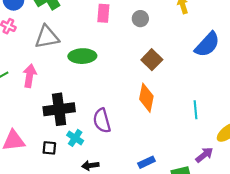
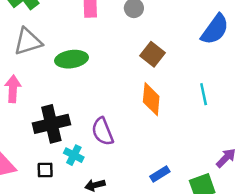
cyan line: (196, 110) -> (204, 94), moved

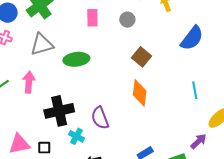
cyan line: (204, 94) -> (195, 90), moved
black square: (45, 170) -> (44, 148), moved

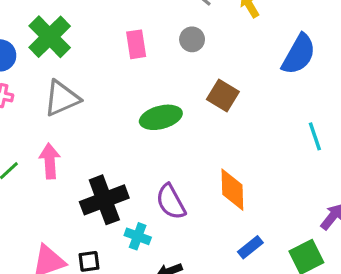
green ellipse: (76, 59) -> (161, 117), moved
orange diamond: (140, 93) -> (232, 190), moved

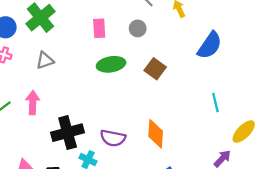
gray triangle: (62, 98) -> (45, 60), size x0.7
green ellipse: (161, 117) -> (111, 64), moved
purple semicircle: (171, 202) -> (113, 138), turned -55

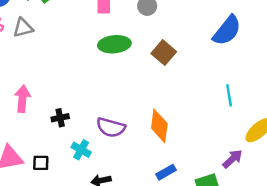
gray triangle: (45, 60) -> (23, 28), moved
pink arrow: (33, 103) -> (22, 99), moved
black cross: (68, 133) -> (60, 118), size x0.5

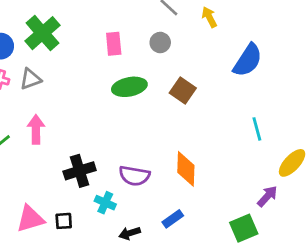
pink arrow: (22, 99) -> (36, 129), moved
black cross: (60, 118) -> (80, 171), size x1.6
blue rectangle: (166, 172) -> (173, 219), moved

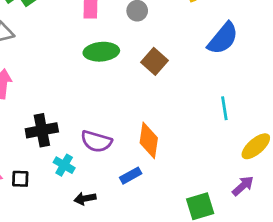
purple arrow: (267, 196) -> (243, 186), moved
blue rectangle: (173, 219) -> (131, 176), moved

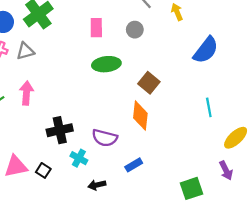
brown square: (154, 61) -> (149, 83), moved
orange diamond: (149, 140) -> (140, 116), moved
black square: (20, 179) -> (43, 170), turned 32
purple arrow: (243, 186) -> (226, 171), turned 108

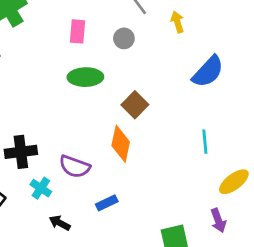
black arrow: (97, 185) -> (60, 223), turned 35

